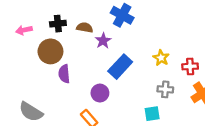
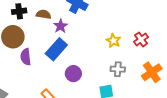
red cross: (190, 66) -> (141, 39), moved, turned -32
blue rectangle: (120, 67) -> (56, 49), moved
purple circle: (100, 93) -> (73, 74), moved

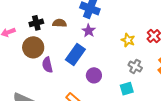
purple star: (60, 26) -> (89, 31), moved
gray cross: (118, 69) -> (135, 66), turned 32

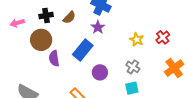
brown semicircle: (59, 23) -> (69, 17), turned 128
gray cross: (135, 66) -> (133, 67), moved

